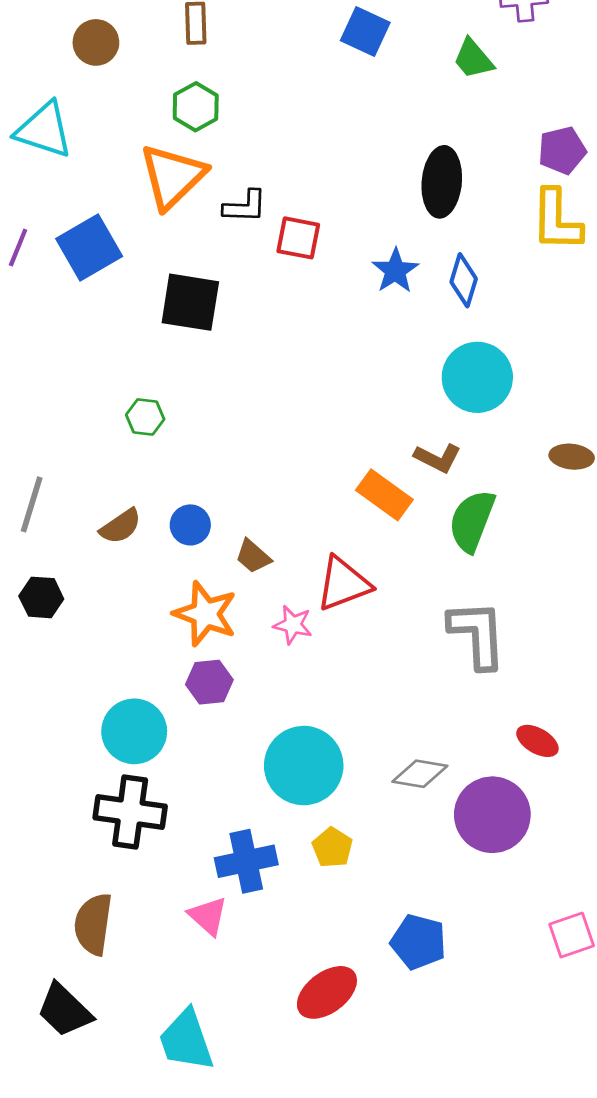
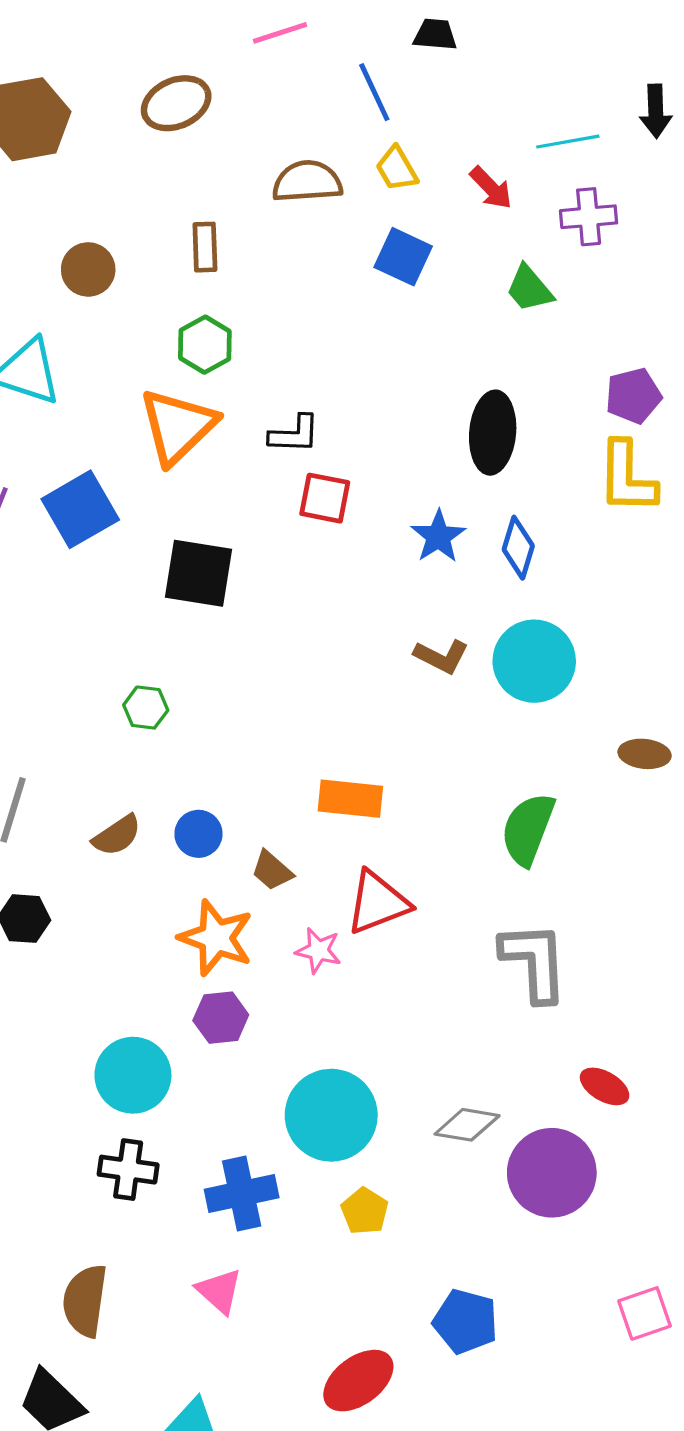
black L-shape: (245, 206) -> (294, 434), moved
brown L-shape: (438, 458) -> (441, 656), moved
orange rectangle: (384, 495) -> (350, 799), moved, turned -30
black cross: (130, 812) -> (128, 1170), size x0.7
blue cross: (246, 861) -> (242, 1194), moved

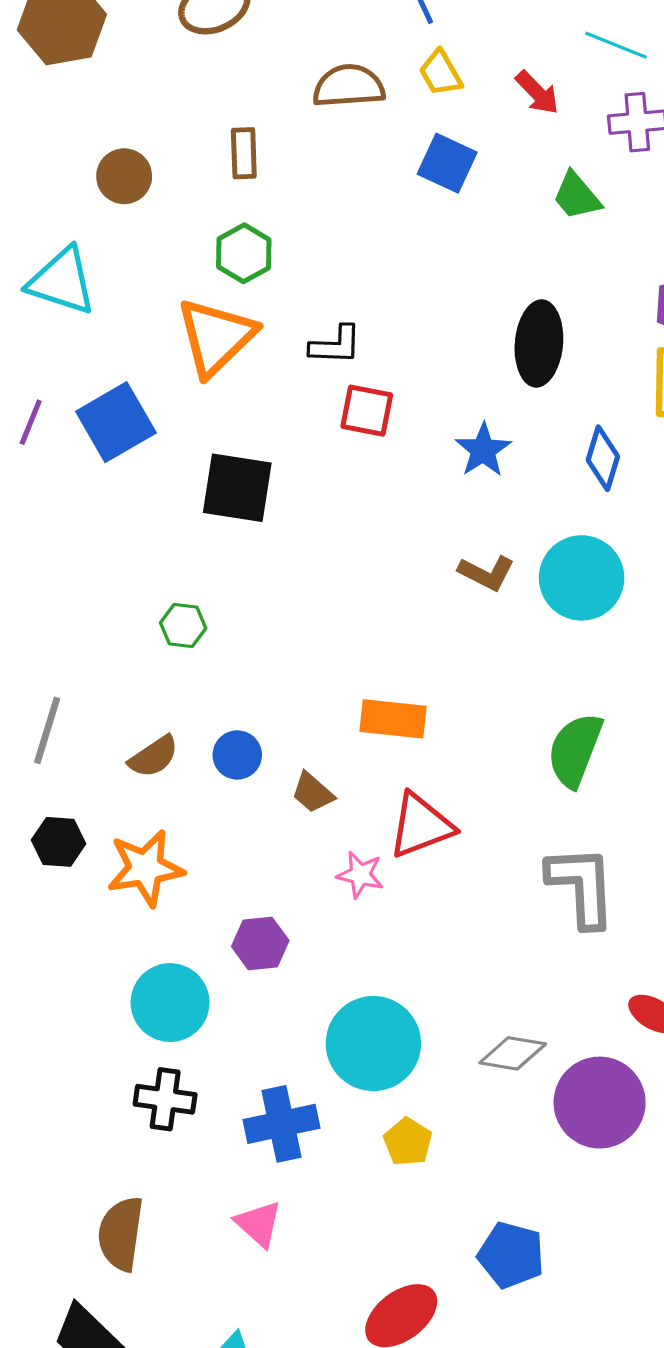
cyan line: (568, 142) -> (616, 45), turned 32
blue diamond: (518, 548) -> (603, 458), moved
orange star: (216, 938) -> (145, 868), moved, turned -30

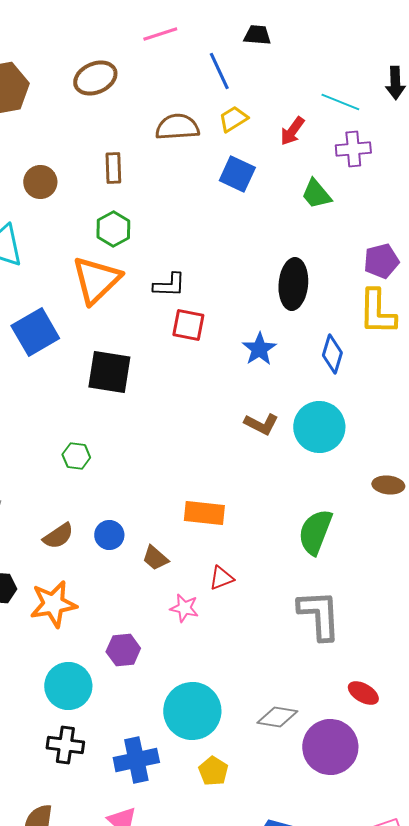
yellow trapezoid: (441, 73) -> (233, 119), turned 88
red arrow: (537, 93) -> (292, 131), turned 80
red triangle: (421, 825) -> (221, 578), size x0.6

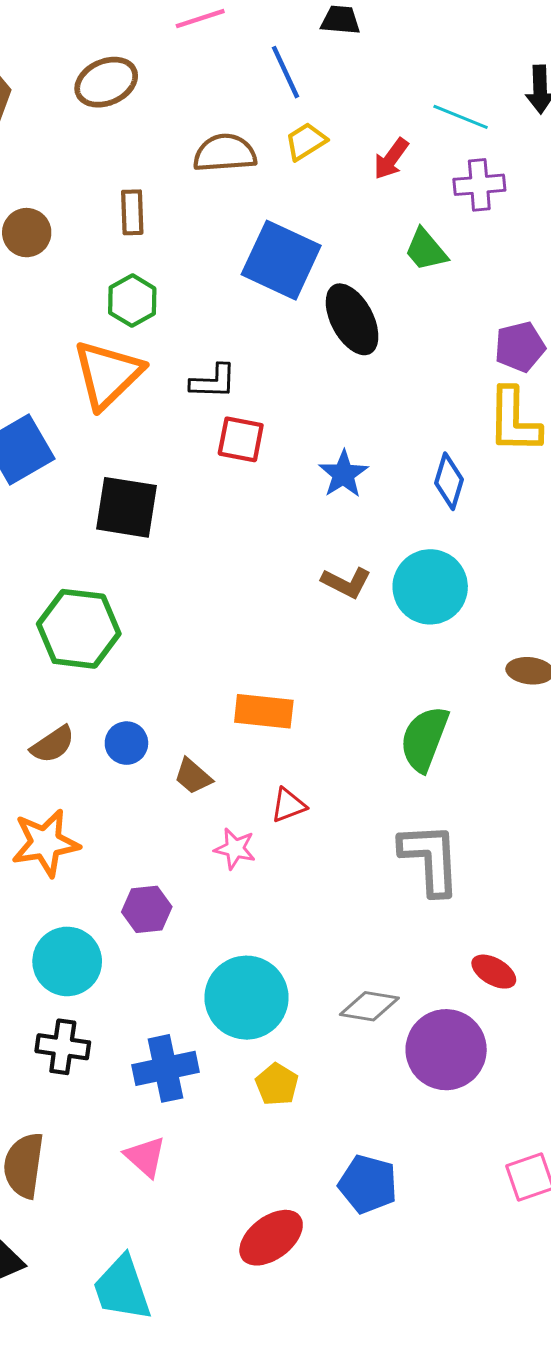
blue square: (237, 174) -> (281, 260), moved, size x1.5
black ellipse: (293, 284) -> (352, 319), moved, turned -33
green hexagon: (76, 456) -> (79, 629), size x2.0

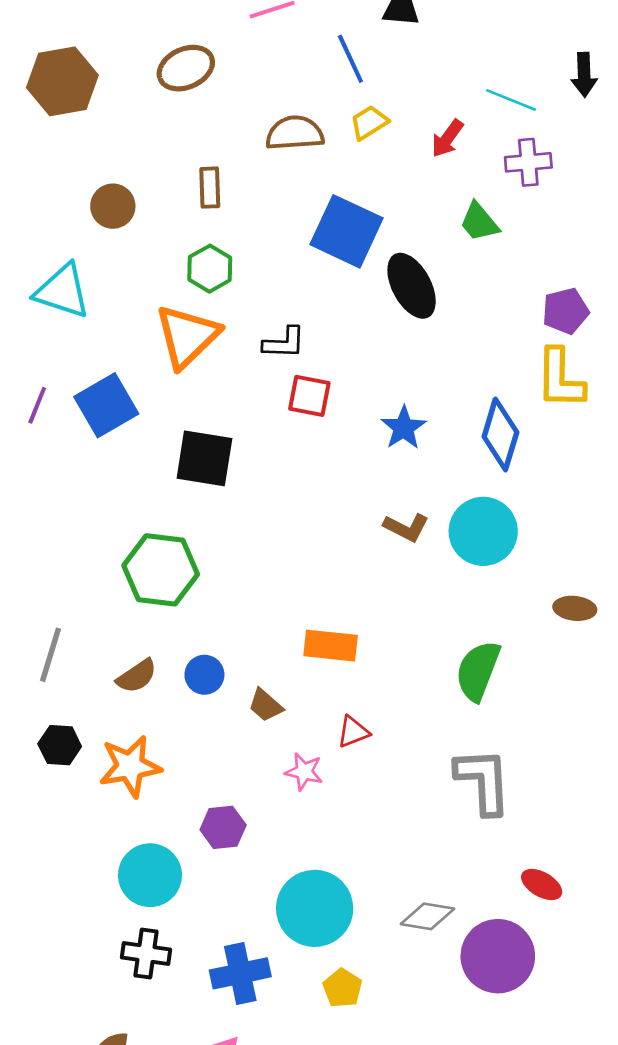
blue diamond: (449, 481) -> (500, 434), size x1.4

